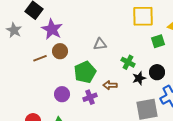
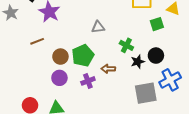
brown circle: (60, 51) -> (60, 57), moved

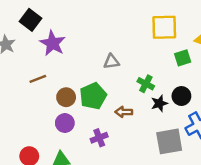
purple cross: (88, 81) -> (99, 138), moved

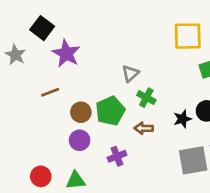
gray triangle: (111, 62) -> (130, 73), turned -35
green cross: (146, 84) -> (146, 98), moved

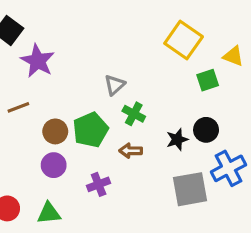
yellow square: (188, 36) -> (184, 40), turned 36

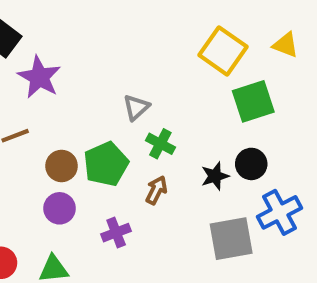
yellow triangle: (233, 56) -> (286, 45), moved
green square: (208, 80) -> (253, 101), size x1.5
brown arrow: (131, 151) -> (156, 190), turned 115

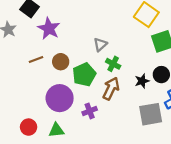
brown circle: (62, 166) -> (61, 62), moved
brown arrow: (156, 190) -> (111, 88), size x1.5
purple circle: (60, 208) -> (60, 98), size x1.6

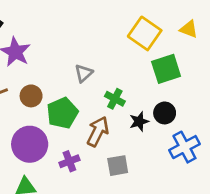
green cross: (113, 64) -> (115, 99), moved
gray square: (151, 114) -> (118, 166), moved, size x0.7

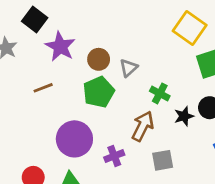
brown circle: (31, 96) -> (99, 59), moved
green pentagon: (62, 113) -> (99, 92), moved

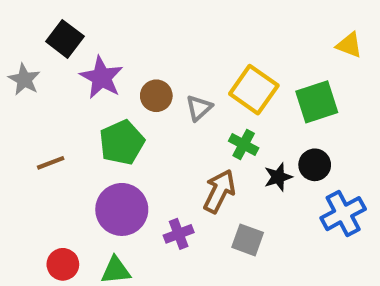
yellow square: (190, 28) -> (254, 90), moved
brown line: (43, 88) -> (51, 163), moved
green pentagon: (99, 92) -> (122, 142), moved
gray square: (163, 160) -> (248, 240), turned 30

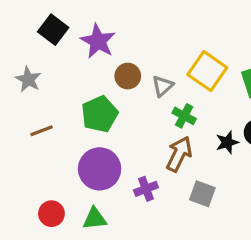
purple star: (101, 77) -> (98, 41), moved
gray star: (24, 80) -> (28, 79), moved
green cross: (244, 145) -> (184, 116), moved

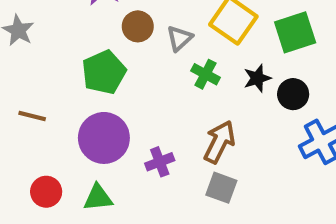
brown line: (42, 131) -> (32, 116), moved, turned 35
black star: (227, 142) -> (257, 78), moved
brown arrow: (179, 154) -> (219, 142), moved
gray square: (202, 194) -> (221, 188), moved

